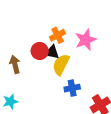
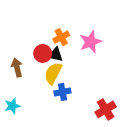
yellow semicircle: (61, 64) -> (53, 73), moved
blue cross: (72, 88) -> (62, 92), moved

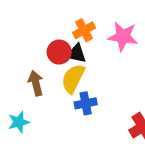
pink star: (90, 42) -> (123, 36), turned 30
brown arrow: (17, 67) -> (36, 83), moved

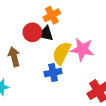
pink star: (123, 36) -> (82, 49), moved
yellow semicircle: (73, 78) -> (62, 53), moved

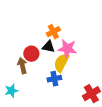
red circle: (32, 32) -> (31, 54), moved
pink star: (82, 49) -> (67, 49), moved

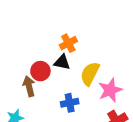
pink star: (67, 49) -> (110, 90), moved, turned -30
yellow semicircle: (61, 63) -> (90, 74), moved

